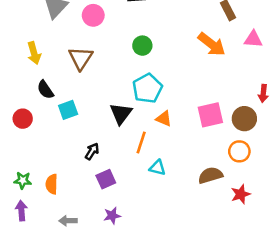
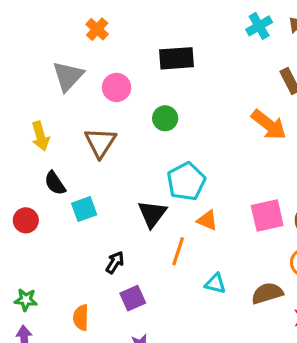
green circle: (142, 46) -> (165, 118), moved
cyan triangle: (157, 168) -> (215, 284), moved
orange semicircle: (52, 184) -> (81, 318), moved

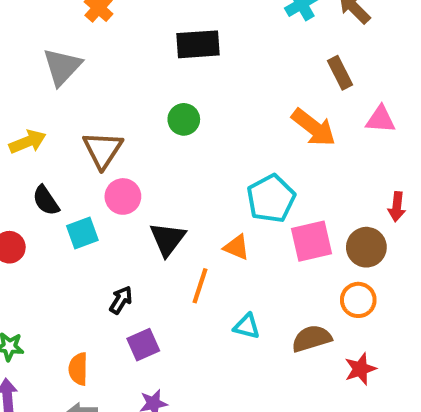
pink circle: (117, 87) -> (123, 196), moved
yellow arrow: (40, 136) -> (28, 142), turned -96
cyan pentagon: (186, 181) -> (271, 199), moved

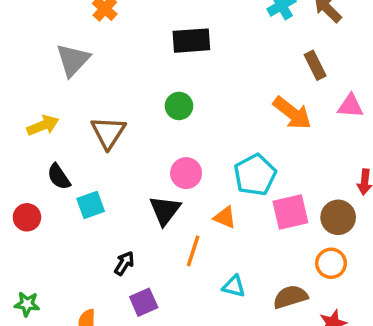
pink circle: (123, 196) -> (186, 173), moved

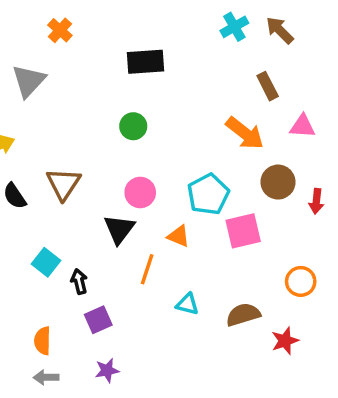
brown triangle: (108, 132) -> (63, 184), moved
cyan square: (91, 205) -> (46, 262), moved, turned -32
brown circle: (338, 217) -> (278, 182), moved
black arrow: (124, 263) -> (79, 281), turned -45
orange circle: (331, 263) -> (301, 281), moved

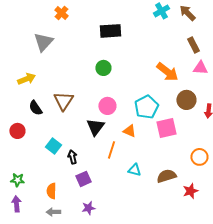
brown rectangle: (268, 86) -> (193, 45), moved

